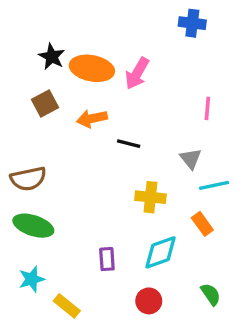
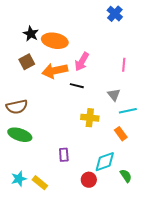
blue cross: (192, 23) -> (115, 14), turned 35
pink arrow: (137, 73) -> (82, 62), moved
orange arrow: (92, 119) -> (55, 71), size x1.4
cyan diamond: (161, 252) -> (105, 162), moved
cyan star: (32, 279) -> (19, 179), moved

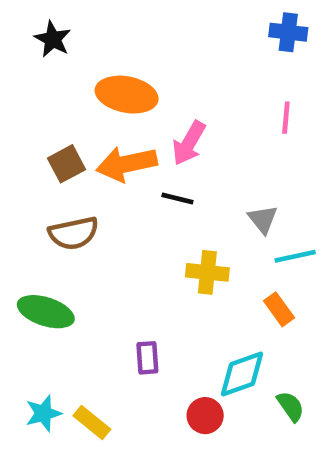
blue cross: (115, 14) -> (288, 32), moved, turned -35
black star: (31, 34) -> (53, 39), moved
brown square: (27, 62) -> (67, 164), moved
pink line: (124, 65) -> (286, 118), moved
brown semicircle: (17, 107) -> (73, 233), moved

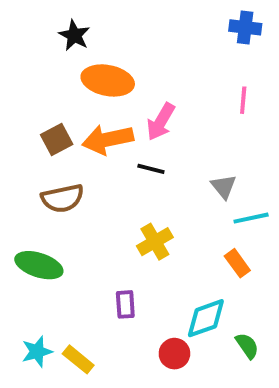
black star: (53, 39) -> (74, 35), moved
yellow cross: (207, 272) -> (155, 242), moved, turned -36

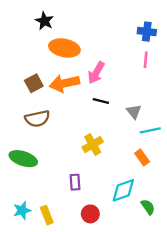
blue cross: (245, 27) -> (147, 32), moved
black line: (151, 169) -> (101, 101), moved
red circle: (174, 354) -> (90, 214), moved
yellow rectangle: (78, 359) -> (47, 215), turned 30

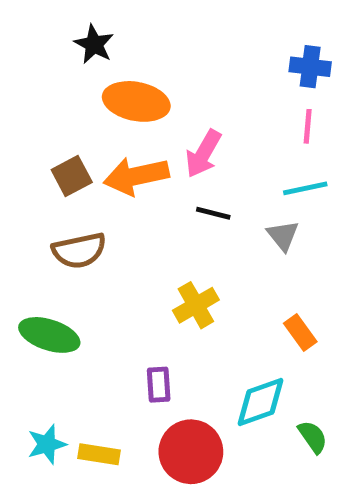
cyan line: (150, 130) -> (305, 188), moved
red circle: (90, 214) -> (191, 452), size x1.6
yellow rectangle: (47, 215) -> (99, 454), turned -60

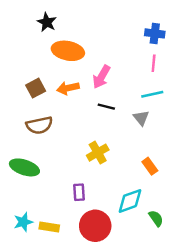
orange arrow: (136, 176) -> (68, 88), size x0.7

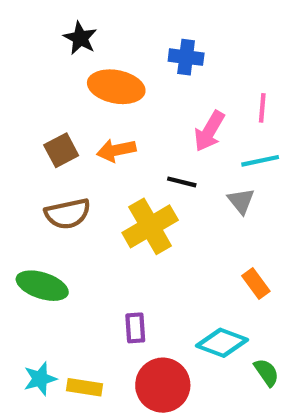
blue cross: (155, 33) -> (186, 57), moved
pink arrow: (101, 77) -> (209, 131), moved
yellow cross: (98, 153) -> (150, 226), moved, size x1.4
cyan diamond: (130, 201) -> (222, 343), turned 40

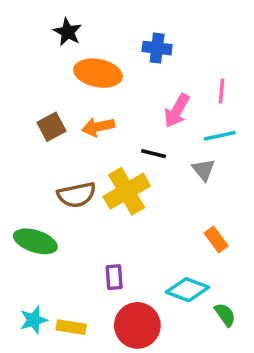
brown semicircle: (68, 214) -> (77, 195), moved

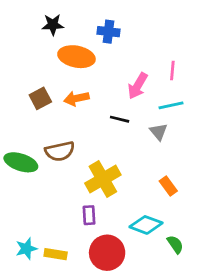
black star: (68, 32) -> (53, 25), turned -30
blue cross: (157, 48) -> (108, 32), moved
yellow cross: (127, 191) -> (103, 179), moved
green ellipse: (35, 241) -> (21, 162), moved

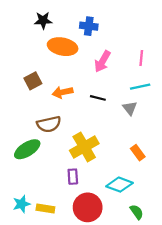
pink arrow: (138, 86) -> (102, 61), moved
orange arrow: (76, 98) -> (63, 92), moved
green ellipse: (21, 162) -> (27, 149), moved, turned -50
green semicircle: (175, 244) -> (137, 212), moved

